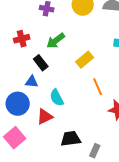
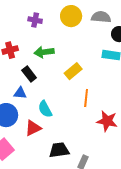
green arrow: (56, 41) -> (44, 52), turned 30
orange line: (98, 87) -> (86, 98), turned 30

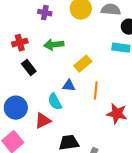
black rectangle: (29, 74) -> (29, 68), moved
blue triangle: (20, 93) -> (69, 86), moved

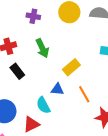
green arrow: (54, 45) -> (42, 48), turned -108
orange line: (96, 91) -> (84, 94), turned -36

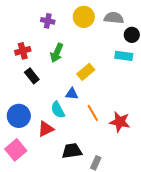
green arrow: (42, 48) -> (57, 53), turned 48
orange line: (84, 94) -> (93, 113), moved

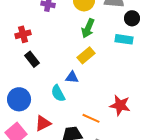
green arrow: (57, 53) -> (88, 28), moved
orange line: (93, 113) -> (91, 118), moved, turned -36
red triangle: (46, 129) -> (43, 123), moved

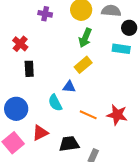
red cross: (23, 34) -> (20, 44), turned -35
black rectangle: (32, 59) -> (29, 69), turned 35
orange line: (91, 118) -> (88, 115), moved

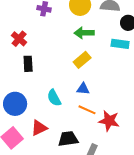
green arrow: (85, 38) -> (84, 33), turned 66
blue triangle: (69, 87) -> (83, 89), moved
red star: (117, 115) -> (109, 121), moved

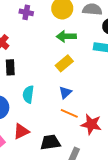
blue triangle: (83, 89) -> (65, 92), turned -48
cyan semicircle: (54, 98) -> (28, 94), moved, turned 36

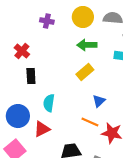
blue triangle: (65, 92) -> (99, 101), moved
red triangle: (21, 131) -> (42, 129), moved

